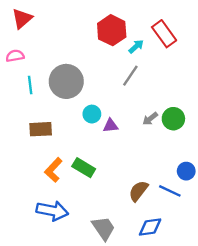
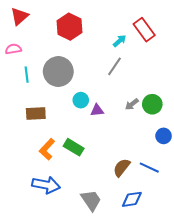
red hexagon: (112, 30) -> (70, 27), moved
blue circle: (186, 171) -> (164, 136), moved

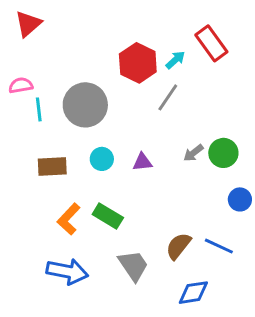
red hexagon: (70, 27) -> (138, 63), moved
pink semicircle: (13, 49) -> (21, 85), moved
cyan circle: (81, 100) -> (102, 159), moved
gray trapezoid: (91, 200) -> (133, 266), moved

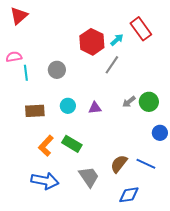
gray circle: (85, 105) -> (57, 70), size x0.6

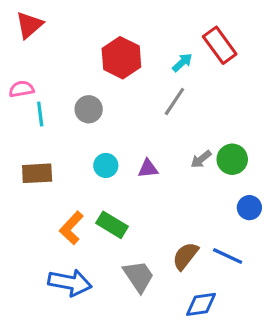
red hexagon: (92, 42) -> (121, 58), moved
brown rectangle: (35, 111) -> (37, 173), moved

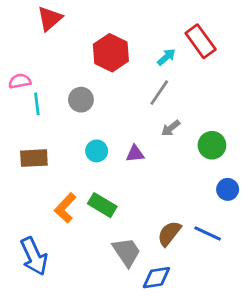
red triangle: (29, 25) -> (50, 19), moved
gray arrow: (201, 159) -> (171, 128), moved
blue arrow: (70, 283) -> (34, 256), moved, turned 54
blue diamond: (201, 304) -> (156, 278), moved

